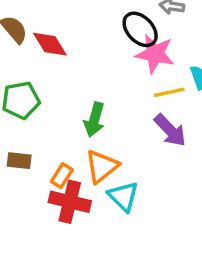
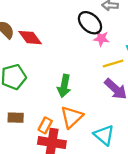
pink star: (155, 54) -> (101, 38), size x0.6
cyan triangle: (123, 196) -> (104, 135), moved

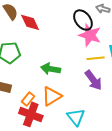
pink star: (101, 38) -> (90, 35), size x1.6
green arrow: (64, 86) -> (51, 69), turned 78

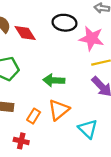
black ellipse: (83, 20) -> (65, 23), moved, turned -40
red cross: (31, 114) -> (21, 141), moved, size x0.6

